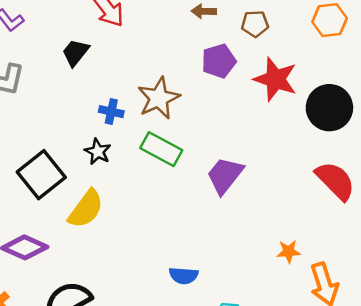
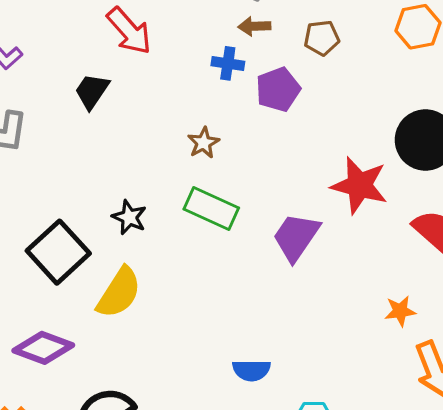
red star: (275, 79) -> (359, 185), moved
brown star: (159, 98) -> (203, 143), size x0.6
blue cross: (111, 112) -> (228, 63), moved
orange star: (289, 252) -> (400, 311), moved

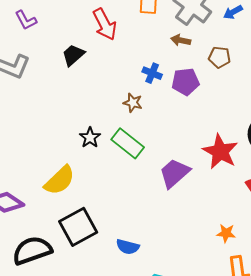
blue cross: (228, 63) -> (152, 73), moved
brown star: (203, 143) -> (133, 103), turned 30
black star: (129, 217) -> (90, 138), moved
black square: (58, 252) -> (78, 227), moved

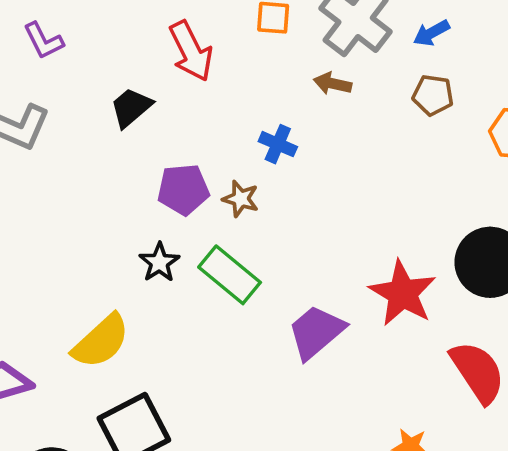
brown pentagon: (219, 57) -> (433, 95), moved
purple pentagon: (186, 82) -> (183, 189), moved

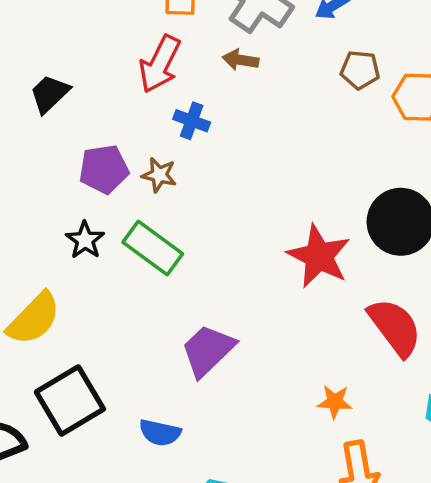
red arrow: (191, 51) -> (160, 64), moved, turned 56
brown pentagon: (433, 95) -> (360, 70), moved
purple trapezoid: (316, 332) -> (208, 350), moved

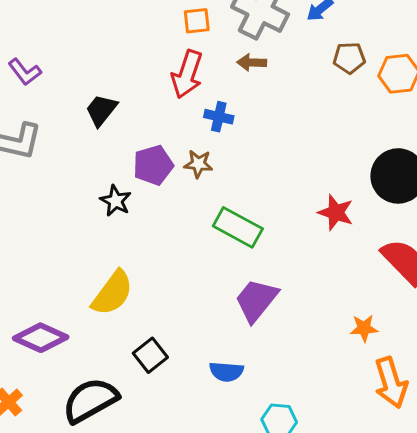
black star: (85, 240) -> (116, 201), moved
green rectangle: (153, 248) -> (238, 227), moved
red star: (319, 256) -> (336, 212), size x0.7
black square: (70, 401) -> (150, 355), size x0.6

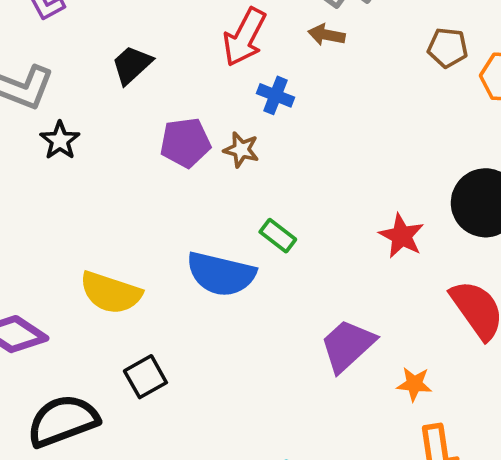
black star: (116, 201) -> (60, 140), moved
green rectangle: (238, 227) -> (278, 236), size x0.6
yellow semicircle: (112, 293) -> (111, 293), turned 63
purple trapezoid: (256, 300) -> (348, 345), moved
blue semicircle: (226, 372) -> (221, 274), moved, size x1.6

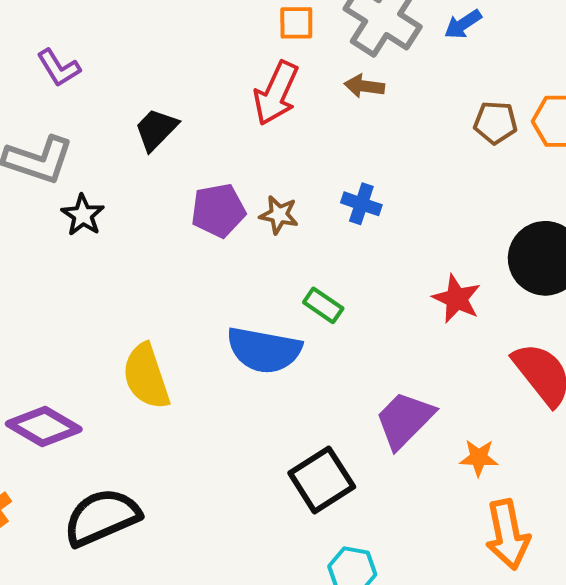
brown pentagon: (448, 48) -> (495, 123), moved
blue cross: (275, 95) -> (361, 204), moved
yellow semicircle: (111, 293) -> (146, 376), turned 56
black square: (145, 377) -> (322, 480), moved, size x1.4

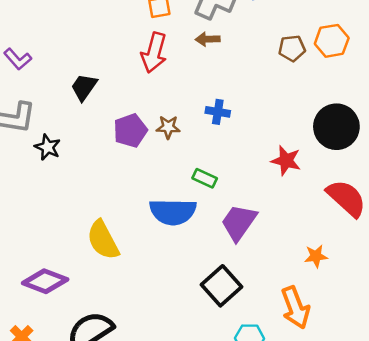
purple trapezoid: (405, 420) -> (239, 222), moved
orange arrow: (507, 534) -> (295, 308), moved

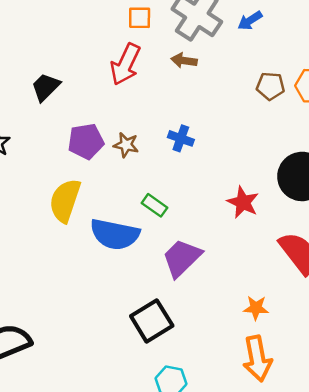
yellow semicircle: (103, 240) -> (65, 201), moved, turned 36
orange arrow: (295, 308) -> (257, 359), moved

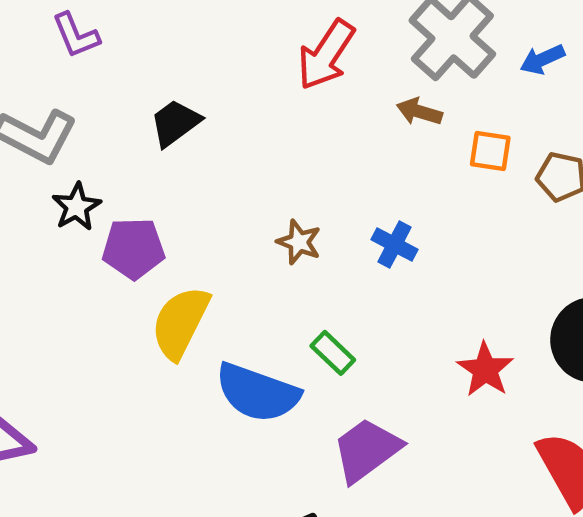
orange square: (140, 18) -> (490, 151), moved
red arrow: (125, 64) -> (326, 55), moved
purple pentagon: (86, 141) -> (133, 248), moved

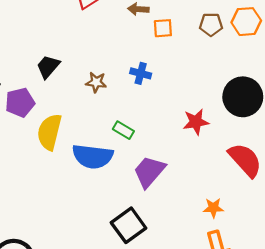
black trapezoid: (175, 123) -> (48, 67), moved
orange square: (490, 151) -> (163, 28), moved
red star: (485, 370) -> (196, 122), turned -30

